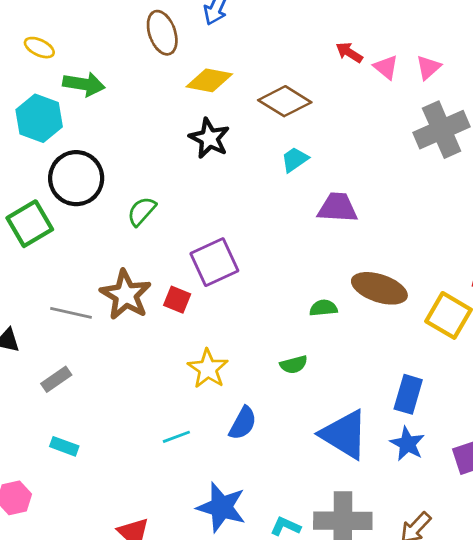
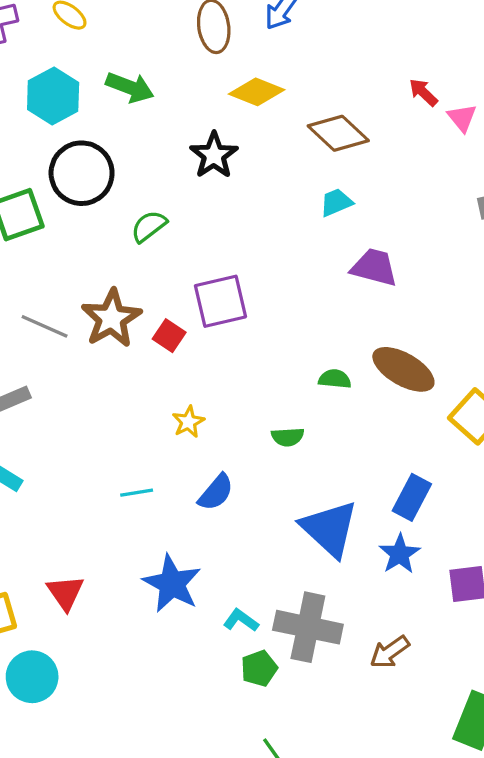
green arrow: (84, 84) -> (130, 87), moved
black star: (209, 138) -> (214, 155), moved
yellow star: (208, 369) -> (188, 422), size x0.7

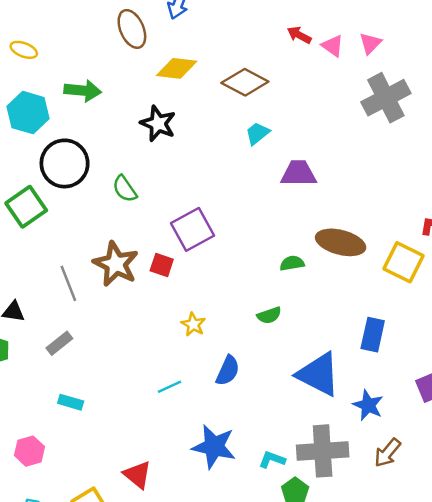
green semicircle: (149, 226) -> (125, 189), turned -72
gray line: (45, 326) -> (68, 283), turned 60
blue star: (400, 554) -> (368, 405), moved

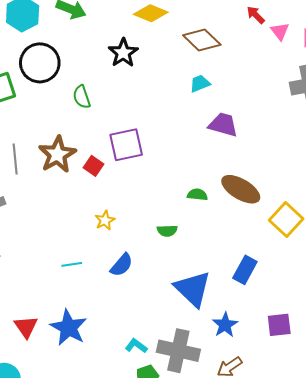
blue star: (214, 447) -> (69, 328), moved

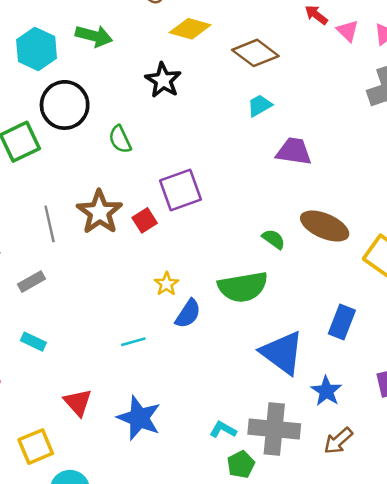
red square: (93, 166) -> (145, 220), turned 30
green semicircle: (197, 195) -> (274, 239), turned 36
green semicircle: (167, 231) -> (243, 287), size x2.0
blue semicircle: (122, 265) -> (188, 314), moved
red triangle: (26, 327) -> (78, 402), moved

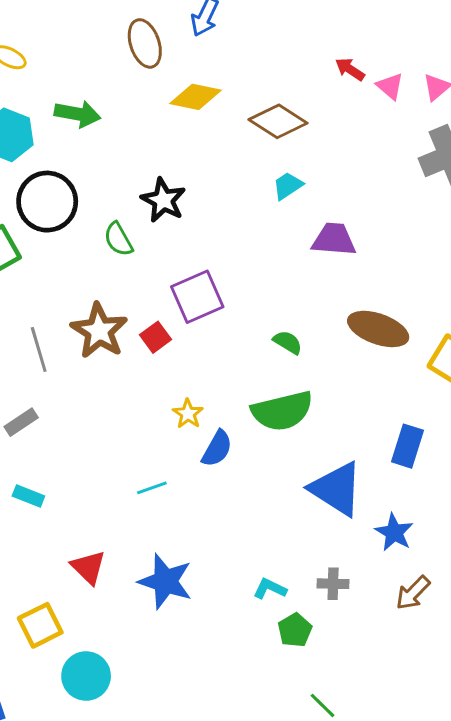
black star: (163, 80) -> (163, 200), moved
green semicircle: (274, 239) -> (288, 342), moved
gray cross: (274, 429) -> (333, 584), size x0.5

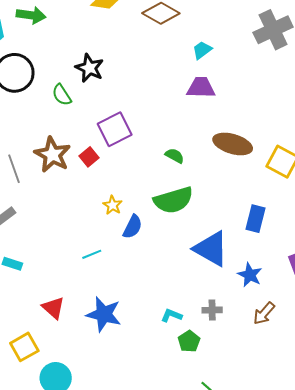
cyan trapezoid: (288, 186) -> (202, 50), moved

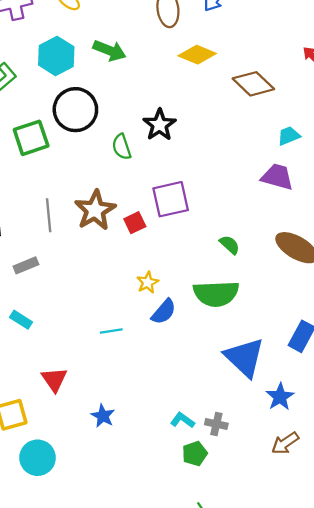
gray cross: (212, 310) -> (216, 424), moved
blue star: (104, 314) -> (103, 416), moved, size x0.6

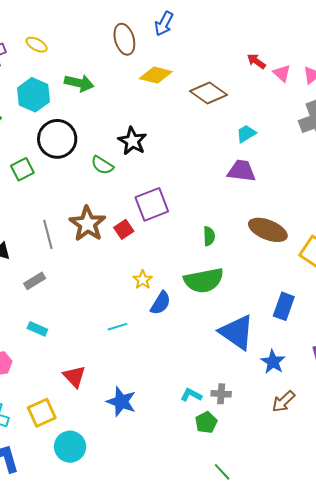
green square: (31, 138) -> (22, 169), size x0.7
green semicircle: (122, 147) -> (102, 165), turned -30
green semicircle: (230, 245) -> (209, 236), turned 54
blue star: (103, 416) -> (121, 402), size x1.4

